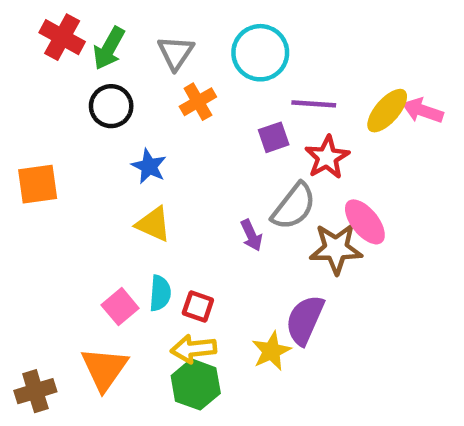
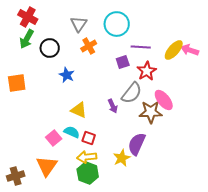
green arrow: (109, 48) -> (27, 39), moved
yellow triangle: (153, 224) -> (79, 110), moved
cyan semicircle: (160, 293) -> (72, 132), turned -70

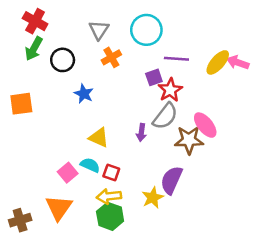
red star: (147, 71) -> (170, 90), moved
purple arrow: (113, 106) -> (141, 133), turned 32

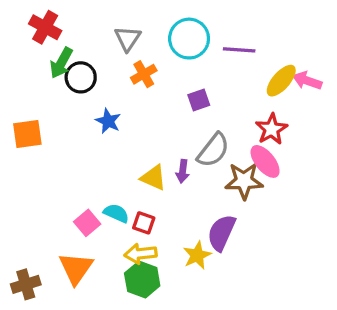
green arrow: (34, 49) -> (61, 63), moved
purple line: (176, 59) -> (239, 50), moved
red star: (170, 90) -> (272, 129), moved
yellow triangle: (99, 138) -> (153, 178), moved

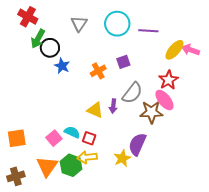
orange cross: (144, 74) -> (98, 71), moved
blue star: (108, 121) -> (62, 66), moved
orange square: (27, 134) -> (17, 138), moved
green hexagon: (142, 280) -> (71, 165), moved

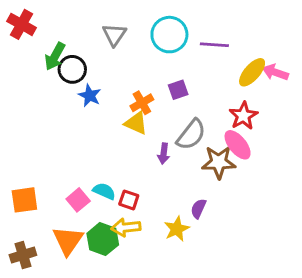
red cross: (28, 17) -> (22, 24), moved
yellow triangle: (95, 110) -> (136, 123), moved
purple semicircle: (137, 144) -> (198, 209), size x0.6

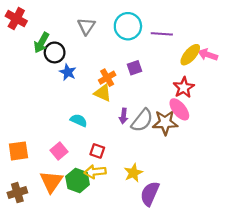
gray semicircle: (191, 135) -> (142, 120), moved
cyan semicircle: (104, 191) -> (79, 120), moved
purple semicircle: (198, 209) -> (150, 194), moved, size x1.6

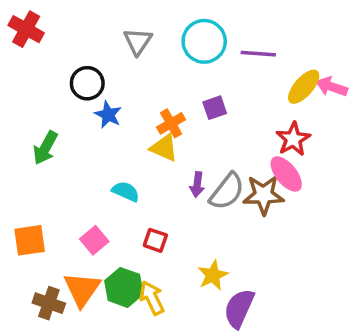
green arrow: (41, 43) -> (45, 148), moved
yellow arrow: (95, 172) -> (152, 298), moved, turned 70
brown cross: (17, 193) -> (49, 303), moved, turned 36

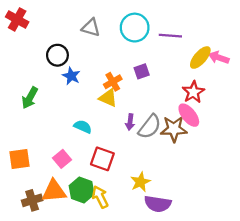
gray triangle: (138, 41) -> (91, 28), turned -48
red square: (155, 240) -> (102, 159), size x1.5
orange triangle: (82, 289) -> (54, 191), turned 50
brown cross: (49, 303) -> (32, 200), turned -36
purple semicircle: (239, 308) -> (158, 204), turned -105

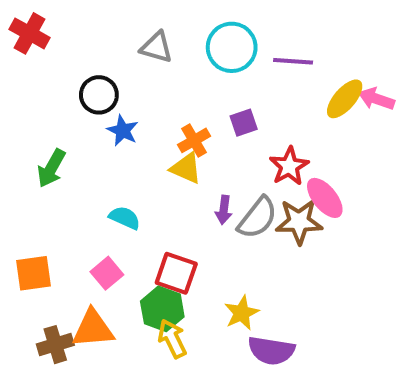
red star: (193, 92) -> (289, 166), moved
cyan semicircle: (83, 127) -> (125, 218), moved
green hexagon: (82, 190) -> (162, 309), moved

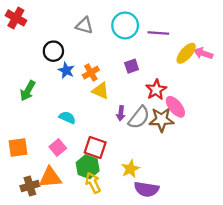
orange cross: (194, 140) -> (91, 73), moved

